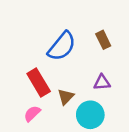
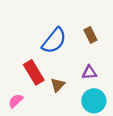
pink semicircle: (32, 113) -> (16, 101), moved
cyan circle: (90, 115) -> (94, 101), moved

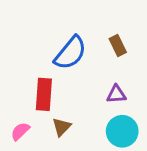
red rectangle: (34, 72) -> (44, 94), turned 35
brown triangle: (58, 85) -> (62, 127), moved

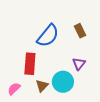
purple triangle: (116, 94) -> (79, 64), turned -48
cyan circle: (122, 131) -> (63, 82), moved

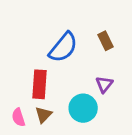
brown triangle: (42, 86) -> (43, 115), moved
pink semicircle: (14, 89) -> (18, 117), turned -64

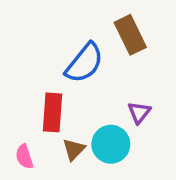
brown rectangle: (106, 41) -> (130, 35), moved, size x1.5
brown triangle: (43, 115) -> (74, 150), moved

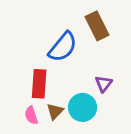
pink semicircle: (24, 157) -> (31, 115), moved

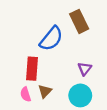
cyan circle: (83, 107) -> (80, 95), moved

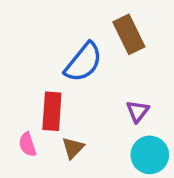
pink semicircle: (26, 94) -> (27, 144), moved
cyan circle: (80, 95) -> (150, 155), moved

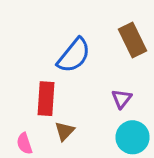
brown rectangle: (129, 34) -> (133, 40), moved
pink semicircle: (27, 144) -> (24, 143), moved

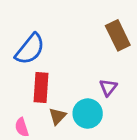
blue semicircle: (74, 55) -> (30, 49), moved
cyan circle: (133, 137) -> (88, 114), moved

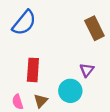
blue semicircle: (30, 49) -> (24, 23), moved
brown triangle: (57, 116) -> (41, 101), moved

